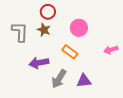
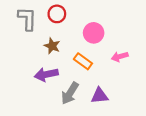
brown star: (44, 30) -> (52, 46), moved
gray L-shape: (20, 32) -> (27, 19), moved
pink arrow: (111, 50) -> (120, 57), moved

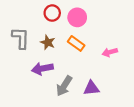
gray L-shape: (27, 19) -> (21, 38), moved
pink circle: (94, 33) -> (77, 17), moved
orange rectangle: (83, 61) -> (76, 43), moved

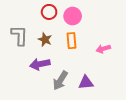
orange rectangle: (76, 43) -> (72, 41), turned 49

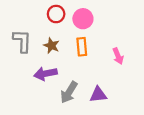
pink arrow: (103, 49) -> (118, 56), turned -96

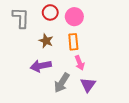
gray L-shape: (22, 41) -> (21, 18), moved
pink arrow: (118, 56) -> (80, 63), moved
purple triangle: (98, 95) -> (88, 85), turned -49

